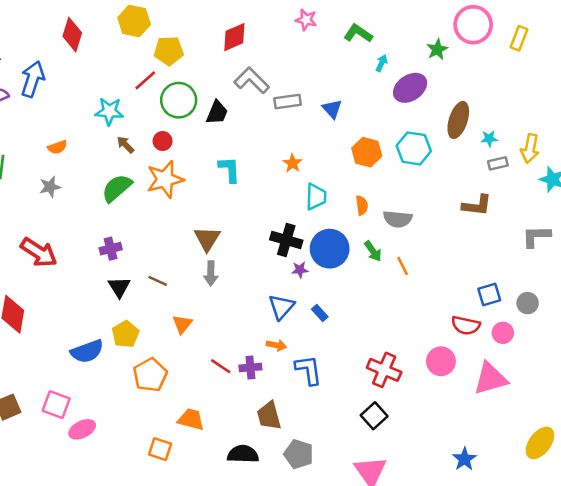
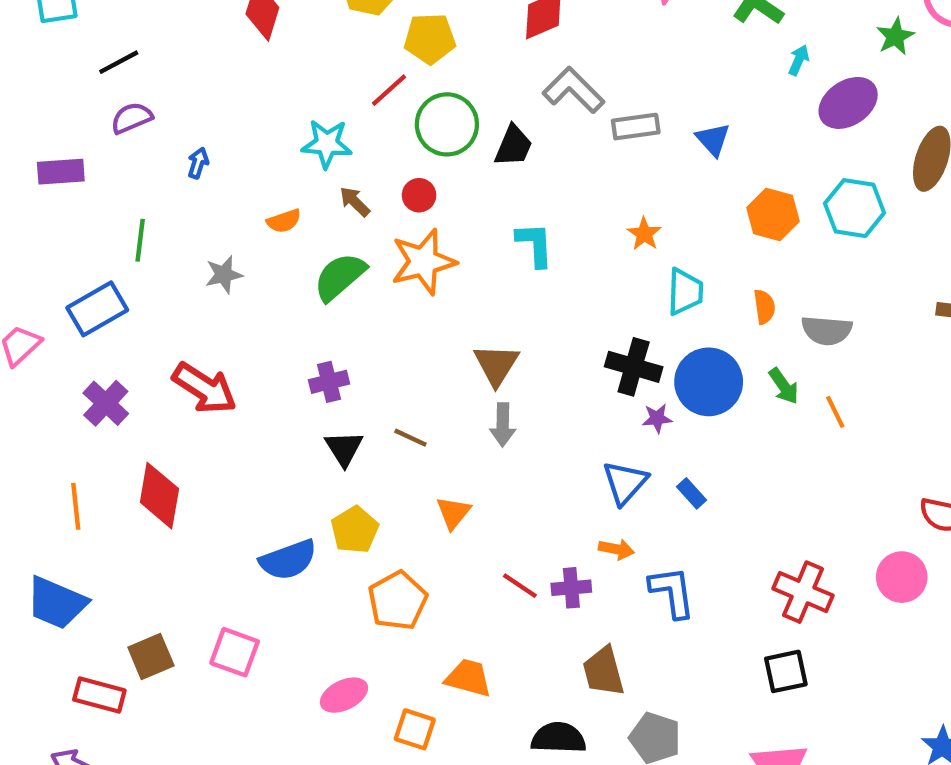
blue arrow: (33, 79) -> (198, 163), moved, size x0.5
orange semicircle: (57, 147) -> (284, 221), moved
black square: (374, 416) -> (786, 671), turned 30
pink ellipse: (82, 429) -> (344, 695), moved

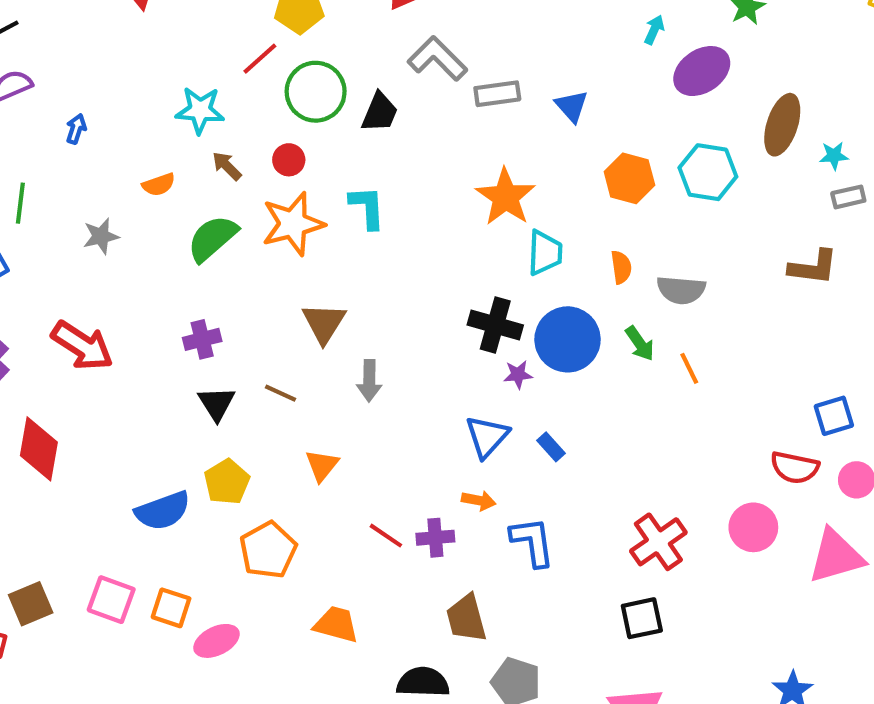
orange star: (644, 234) -> (506, 197), size x1.8
cyan L-shape: (535, 245) -> (367, 207), moved
brown triangle: (496, 365) -> (324, 323), moved
red cross: (803, 592) -> (658, 542), turned 32
orange square: (415, 729) -> (171, 608), moved

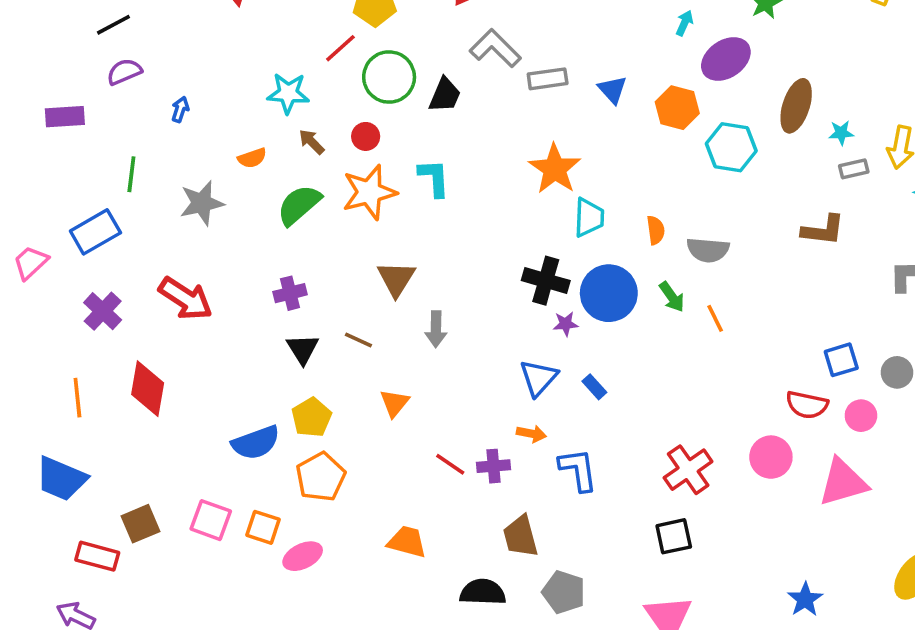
orange hexagon: (629, 178) -> (677, 108), moved
gray star: (101, 236) -> (202, 203), size x1.4
orange pentagon: (268, 550) -> (321, 477), moved

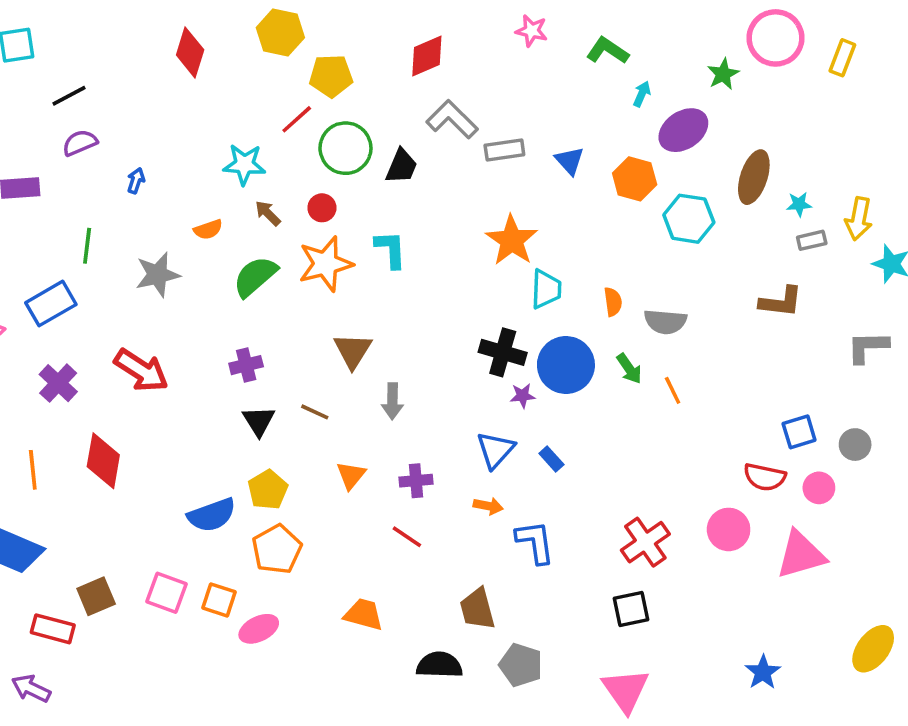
purple cross: (494, 466) -> (416, 481), moved

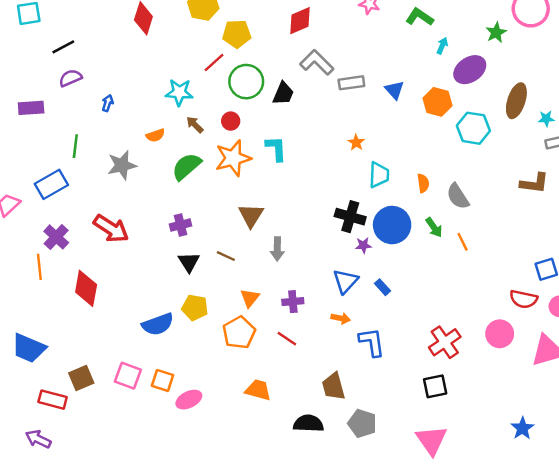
orange star: (512, 240) -> (356, 143), size x0.5
gray semicircle: (665, 322) -> (458, 196), turned 52
orange line: (33, 470) -> (39, 267), moved
yellow pentagon: (268, 490) -> (195, 308), turned -30
orange pentagon: (277, 549) -> (239, 333), moved

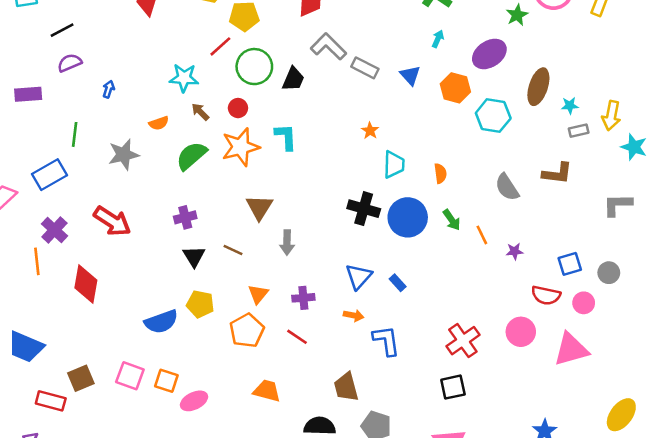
cyan arrow: (442, 46) -> (438, 39), moved
gray rectangle: (351, 83) -> (365, 68), turned 35
gray semicircle: (458, 196) -> (507, 187), moved
purple star: (363, 245) -> (515, 251), moved

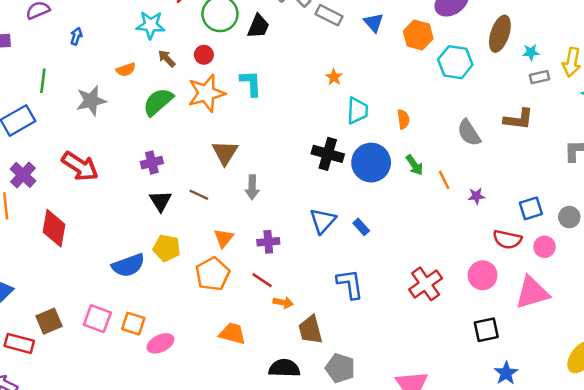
orange arrow: (354, 315) -> (283, 303), moved
black square: (453, 387) -> (486, 330), moved

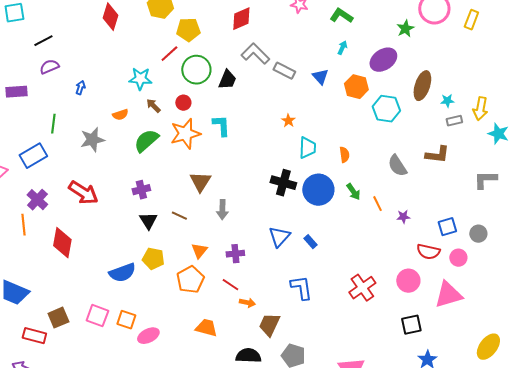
brown trapezoid: (310, 330) -> (269, 325), turned 40

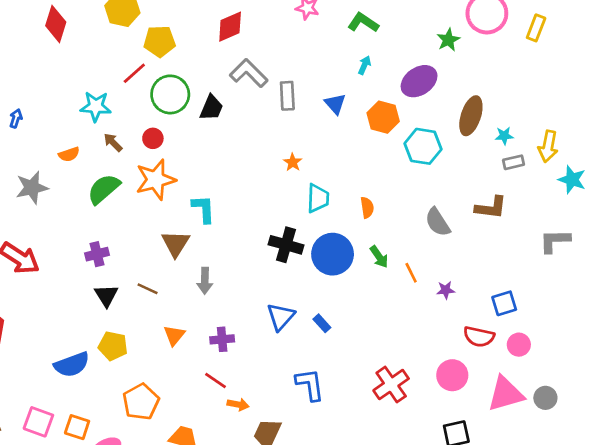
gray rectangle: (284, 71) -> (287, 96), turned 60
cyan L-shape: (221, 126) -> (203, 209), moved
gray circle: (478, 234) -> (545, 398), moved
orange pentagon: (190, 280) -> (141, 402), moved

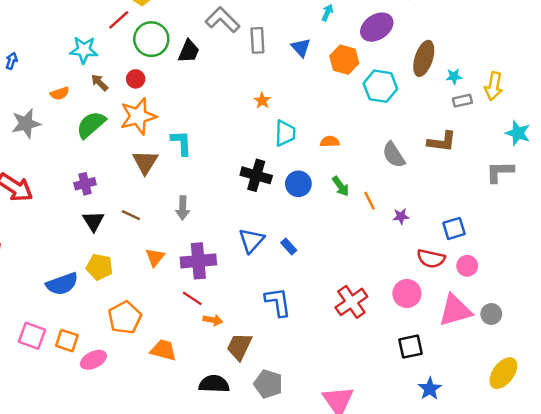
cyan star: (572, 180) -> (518, 133), moved
orange semicircle: (367, 208) -> (330, 142), turned -84
brown triangle: (176, 243) -> (145, 162), moved
blue circle: (333, 254) -> (298, 184), size x0.7
purple cross: (222, 339) -> (198, 261), size x1.6

